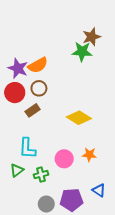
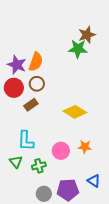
orange semicircle: (38, 65) -> (36, 62), turned -42
green triangle: (17, 170) -> (16, 162), turned -32

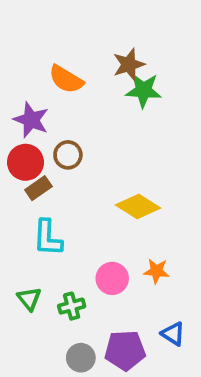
brown star: (87, 35) -> (129, 65), moved
orange semicircle: (36, 62) -> (66, 79), moved, turned 102
brown rectangle: (31, 105) -> (38, 188), moved
cyan L-shape: (26, 141) -> (48, 238), moved

